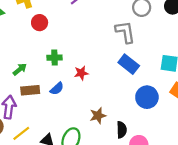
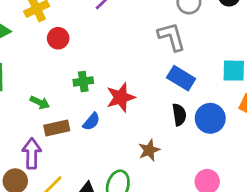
green arrow: (20, 69) -> (40, 102), turned 72
red star: (81, 73) -> (121, 97), size x1.5
black semicircle: (122, 130) -> (179, 115), moved

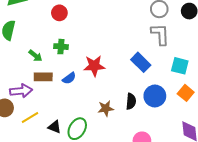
gray L-shape: (171, 37) -> (160, 34), moved
green cross: (83, 81) -> (61, 47), moved
black semicircle: (179, 115) -> (131, 101), moved
purple arrow: (32, 153) -> (21, 91), turned 70

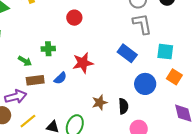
red circle: (59, 13) -> (74, 18), moved
black semicircle: (131, 101) -> (123, 106), moved

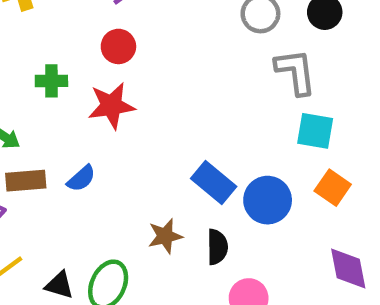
gray L-shape: (142, 24) -> (296, 72), moved
green cross: (48, 49) -> (51, 81), moved
blue rectangle: (127, 53) -> (214, 182), moved
red star: (83, 63) -> (111, 106), moved

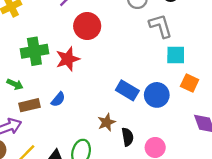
red circle: (118, 46) -> (87, 26), moved, size x1.5
green cross: (51, 81) -> (34, 51), size x1.6
black semicircle: (217, 247) -> (128, 137), moved

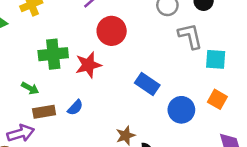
cyan square: (176, 55) -> (216, 59), moved
blue rectangle: (127, 90) -> (147, 84), moved

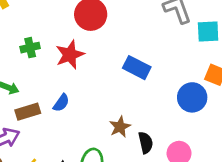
green cross: (53, 54) -> (30, 48), size x0.6
blue circle: (181, 110) -> (192, 97), moved

